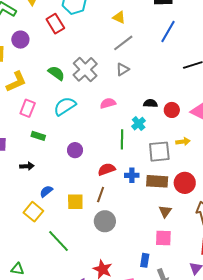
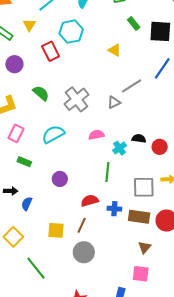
gray line: (123, 43) -> (132, 86), moved
green semicircle: (56, 73) -> (41, 93), moved
cyan cross: (139, 124) -> (120, 148), moved
blue semicircle: (46, 191) -> (27, 204), moved, turned -32

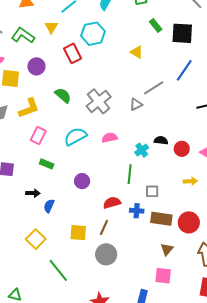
pink semicircle: (96, 135) -> (110, 138), moved
gray square: (144, 187) -> (152, 191), moved, size x0.6

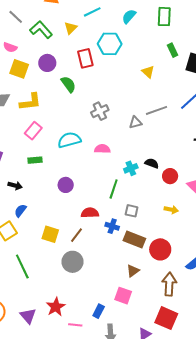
green semicircle: (63, 95) -> (68, 84), moved
gray cross: (99, 101) -> (100, 111), size x0.7
green rectangle: (47, 164) -> (35, 160), turned -40
blue semicircle: (49, 206) -> (20, 211), moved

